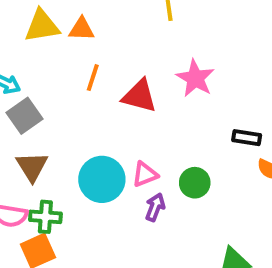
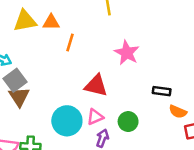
orange line: (93, 78) -> (70, 43), moved
red triangle: (139, 96) -> (96, 86), moved
brown triangle: (32, 167) -> (19, 97), moved

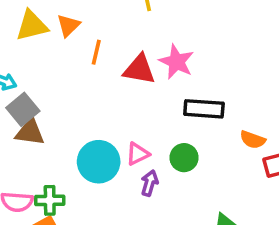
orange triangle: (51, 22) -> (68, 25), turned -42
red triangle: (96, 86) -> (139, 69), moved
black rectangle: (162, 91) -> (204, 109), moved, size x1.5
brown triangle: (19, 97) -> (30, 132), turned -45

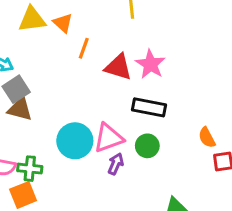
orange triangle: (68, 25) -> (63, 23), turned -40
black rectangle: (204, 109) -> (149, 107), moved
orange semicircle: (253, 140) -> (207, 138), turned 35
pink triangle: (138, 154) -> (109, 138), size x1.5

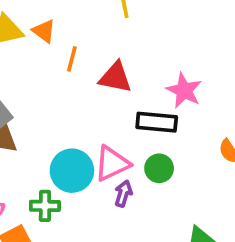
pink star: (150, 64) -> (184, 91), moved
green cross: (30, 169) -> (45, 206), moved

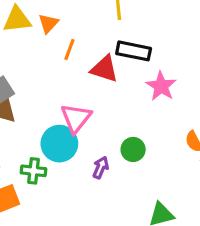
orange triangle: (44, 31) -> (48, 23), turned 30
black rectangle: (157, 122) -> (134, 51), moved
pink triangle: (112, 163) -> (76, 118), moved, turned -32

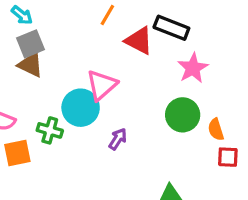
green circle: (133, 149) -> (183, 115), moved, size x1.4

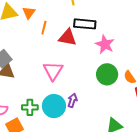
cyan circle: (81, 108) -> (54, 106), moved

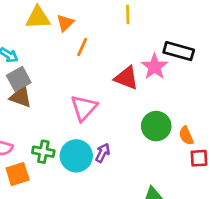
black rectangle: (85, 24) -> (179, 51), moved
red triangle: (68, 37) -> (126, 78), moved
pink star: (105, 44) -> (155, 67), moved

